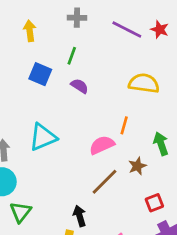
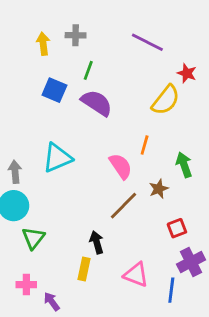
gray cross: (77, 18) -> (76, 35), moved
red star: (160, 29) -> (187, 73), moved
yellow semicircle: (144, 83) -> (166, 100), turned 120
purple semicircle: (80, 86) -> (97, 103), size x1.6
pink semicircle: (102, 145) -> (121, 166), turned 80

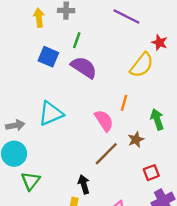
gray arrow: (15, 172) -> (15, 125), turned 84

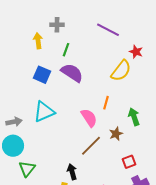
yellow arrow: (39, 18) -> (38, 41), moved
blue square: (48, 57) -> (42, 75), moved

